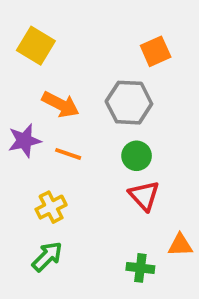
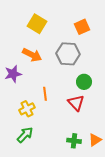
yellow square: (36, 46) -> (37, 24), moved
orange line: (68, 154) -> (45, 94), moved, turned 64
green circle: (137, 156) -> (84, 82), moved
orange triangle: (180, 245) -> (95, 140), moved, turned -32

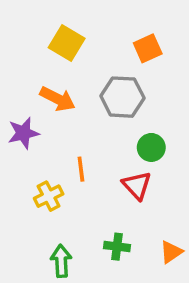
green arrow: (25, 135) -> (61, 261), moved, turned -48
green cross: (74, 141) -> (117, 247), moved

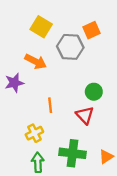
gray hexagon: (122, 97) -> (70, 47), moved
yellow cross: (49, 196) -> (34, 133), moved
green cross: (117, 247) -> (72, 153), size x1.6

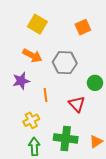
gray hexagon: (70, 47) -> (65, 63), moved
purple star: (14, 83) -> (21, 81), moved
green circle: (94, 92) -> (95, 83), moved

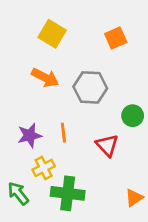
purple star: (21, 81) -> (30, 135), moved
green cross: (66, 138) -> (68, 193), moved
green arrow: (34, 147) -> (18, 193), moved, turned -36

